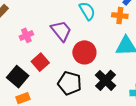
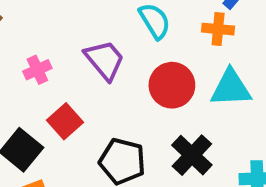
red circle: (84, 52) -> (172, 85), moved

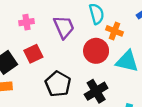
orange cross: (218, 29) -> (115, 31), moved

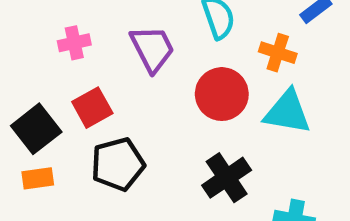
orange cross: (115, 31) -> (278, 53), moved
black pentagon: (58, 84) -> (118, 164), moved, turned 30

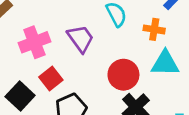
pink cross: (74, 43) -> (34, 42), size x1.6
red circle: (222, 94) -> (123, 75), moved

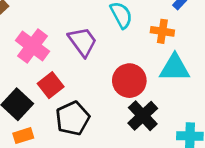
pink cross: (34, 42) -> (33, 46), turned -32

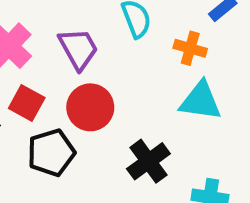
red circle: (129, 81) -> (90, 107), moved
red square: (51, 85) -> (27, 103), turned -30

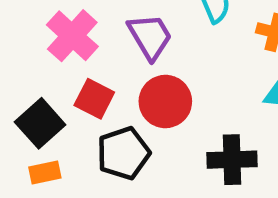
black cross: (148, 161) -> (232, 160), turned 36

